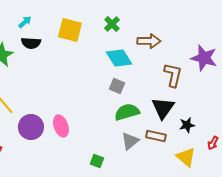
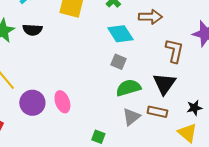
black semicircle: (31, 43) -> (32, 30), moved
black star: (187, 125) -> (194, 108), moved

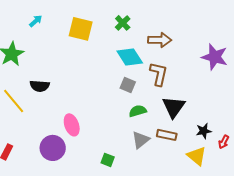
black semicircle: (32, 30) -> (40, 86), moved
brown L-shape: (174, 51) -> (159, 74), moved
green semicircle: (128, 88) -> (138, 111), size x0.7
purple circle: (32, 103) -> (53, 148), moved

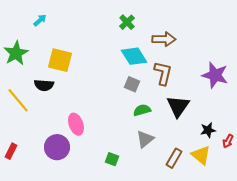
yellow square: (81, 29) -> (60, 60), moved
purple star: (215, 57) -> (215, 75), moved
brown rectangle: (167, 135) -> (174, 158), moved, turned -72

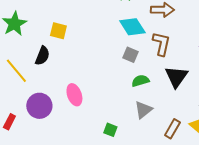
yellow square: (60, 60) -> (58, 31), size x0.7
black semicircle: (44, 85) -> (42, 56), turned -72
purple circle: (57, 147) -> (39, 106), moved

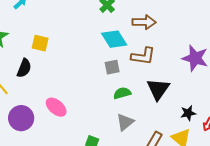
brown L-shape: (161, 44) -> (143, 56), turned 85
gray square: (130, 55) -> (112, 67), turned -35
pink ellipse: (74, 95) -> (56, 107), turned -30

